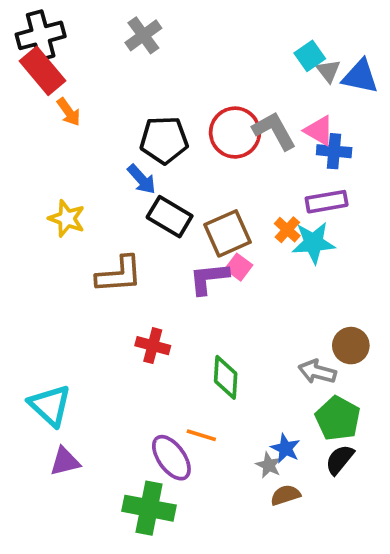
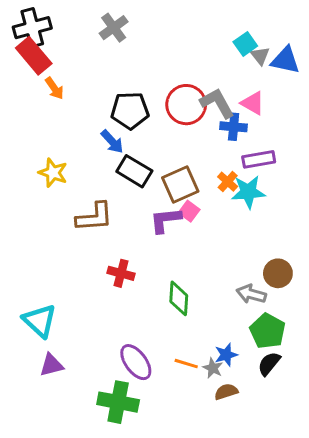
blue cross: (334, 151) -> (234, 127), moved
orange line: (201, 435) -> (186, 364), moved
blue star: (285, 448) -> (226, 355), turned 30

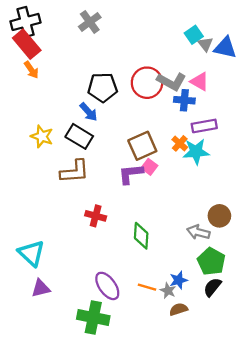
orange arrow: (54, 88) -> (31, 70), moved
gray L-shape: (217, 103) -> (172, 82), turned 148
black rectangle: (134, 171) -> (79, 136), moved

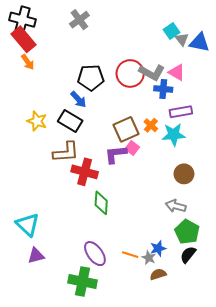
black cross: (25, 22) -> (22, 20), turned 30
orange cross: (180, 143) -> (151, 125), moved
red cross: (96, 216) -> (85, 172), moved, size x1.4
brown circle: (219, 216) -> (184, 174), moved
green diamond: (141, 236) -> (101, 203), moved

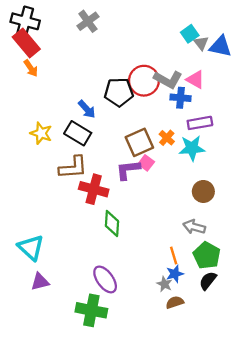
black pentagon: (91, 78) -> (119, 92), moved
orange line: (130, 255) -> (174, 255), moved, turned 56

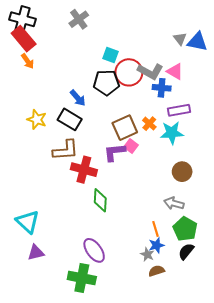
cyan square: (190, 34) -> (110, 55), moved, turned -35

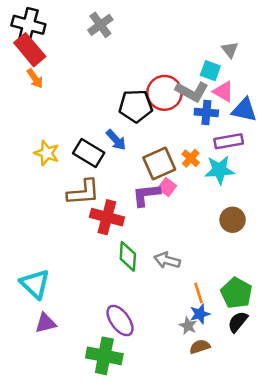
blue triangle: (197, 42) -> (244, 110), moved
cyan square: (110, 55) -> (210, 71), moved
blue arrow: (78, 98) -> (116, 140), moved
gray arrow: (174, 203) -> (167, 260), moved

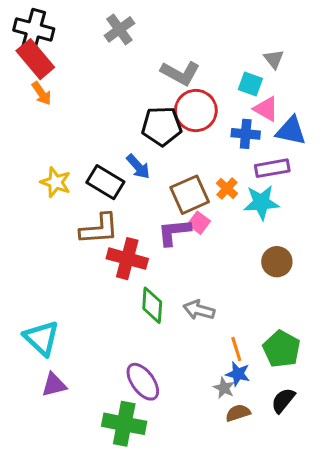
gray L-shape: (192, 92) -> (180, 73), moved
blue star: (200, 314) -> (238, 374), turned 30
black semicircle: (238, 322) -> (283, 400), moved

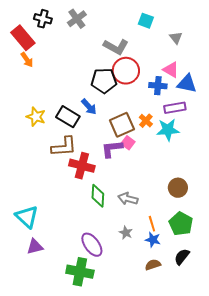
black cross: (34, 29) -> (43, 19), moved, size x0.7
cyan square: (250, 84) -> (146, 21), moved
brown circle: (277, 262) -> (178, 188), moved
gray star: (224, 388) -> (126, 233), moved

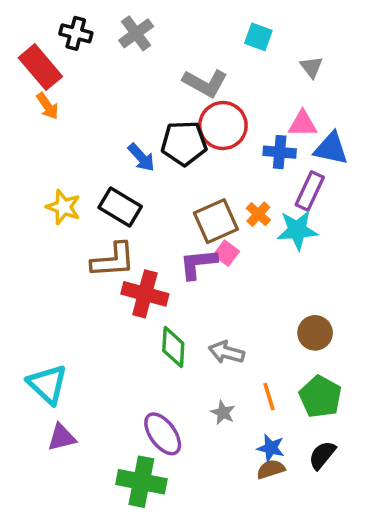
pink triangle: (171, 70) -> (303, 124), turned -30
blue arrow: (89, 107) -> (141, 157), moved
purple rectangle: (175, 108) -> (310, 191), turned -55
blue star: (153, 240) -> (271, 448), moved

